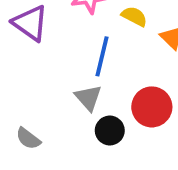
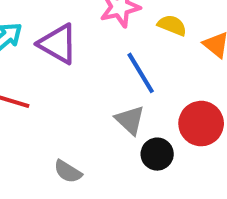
blue line: (102, 56) -> (141, 73), turned -39

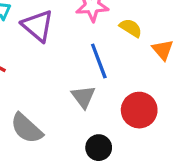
black circle: (157, 154) -> (99, 148), moved
gray semicircle: (68, 172) -> (27, 128), size x1.5

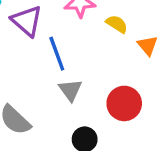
blue line: (99, 61) -> (57, 54), moved

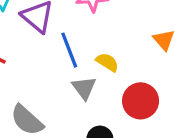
yellow semicircle: (117, 24) -> (107, 62), moved

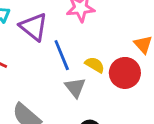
red circle: (141, 101) -> (125, 73), moved

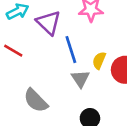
yellow semicircle: (95, 65) -> (99, 60), turned -102

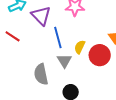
gray semicircle: (36, 101) -> (41, 74), moved, turned 30

